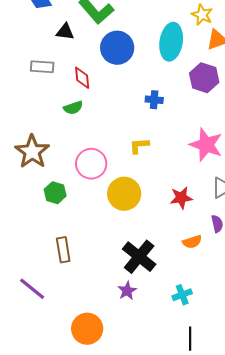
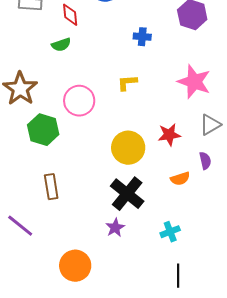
green hexagon: (55, 193) -> (43, 130), size x1.4
yellow circle: (124, 194) -> (128, 148), moved

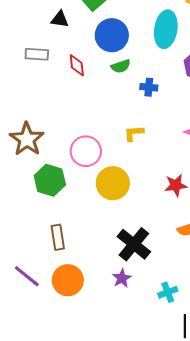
green semicircle: (61, 45) -> (121, 66), moved
yellow circle: (128, 148) -> (113, 183), moved
cyan cross: (170, 232) -> (168, 292), moved
orange circle: (75, 266) -> (68, 280), moved

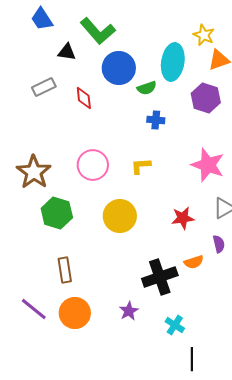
gray rectangle: (37, 54) -> (44, 87), turned -30
green semicircle: (121, 66) -> (147, 88), moved
pink circle: (86, 151) -> (93, 165), moved
black cross: (134, 244) -> (160, 277), moved, turned 32
cyan cross: (168, 292) -> (175, 325), turned -36

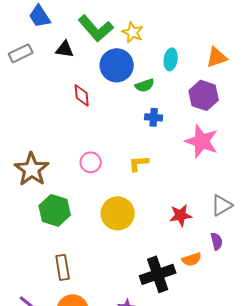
yellow star: (204, 35) -> (133, 32), moved
cyan ellipse: (173, 62) -> (171, 59), size x0.6
gray rectangle: (44, 87) -> (21, 53), moved
pink circle: (93, 165) -> (91, 162), size x0.7
pink star: (208, 165) -> (202, 141), moved

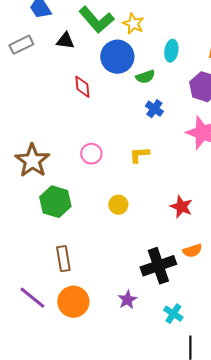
blue cross: (154, 117) -> (154, 109), turned 30
yellow circle: (118, 213) -> (118, 205), size x0.6
red star: (181, 215) -> (181, 207), turned 30

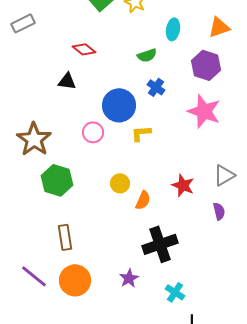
black triangle: (65, 41) -> (67, 81), moved
blue circle: (117, 57) -> (119, 105), moved
red diamond: (82, 87) -> (84, 49), moved, turned -45
orange semicircle: (192, 251) -> (143, 200), moved, turned -48

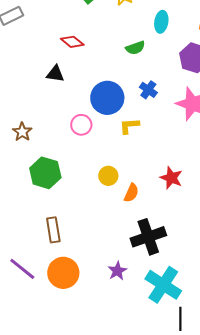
blue cross: (156, 87) -> (148, 90), moved
brown star: (34, 139) -> (22, 132), size x0.6
cyan cross: (175, 292) -> (163, 285), size x1.8

